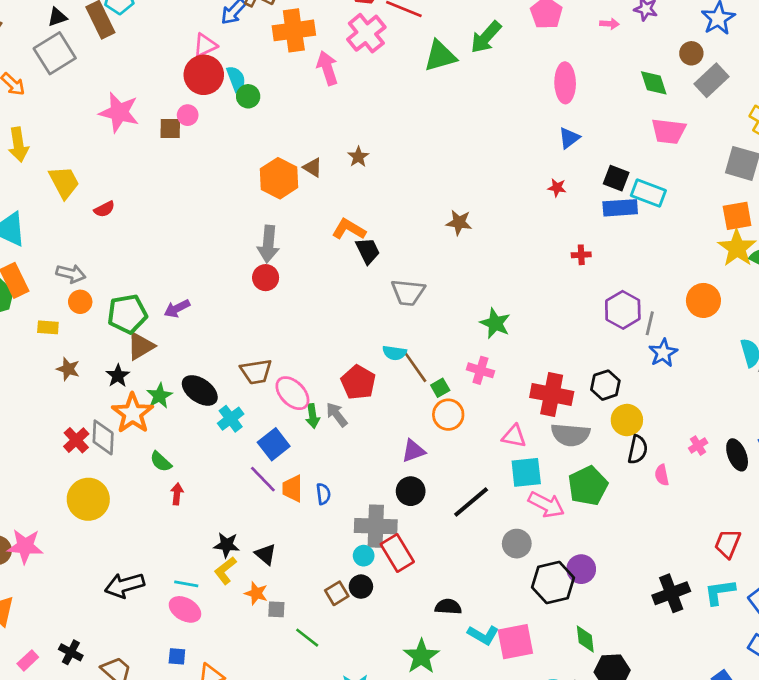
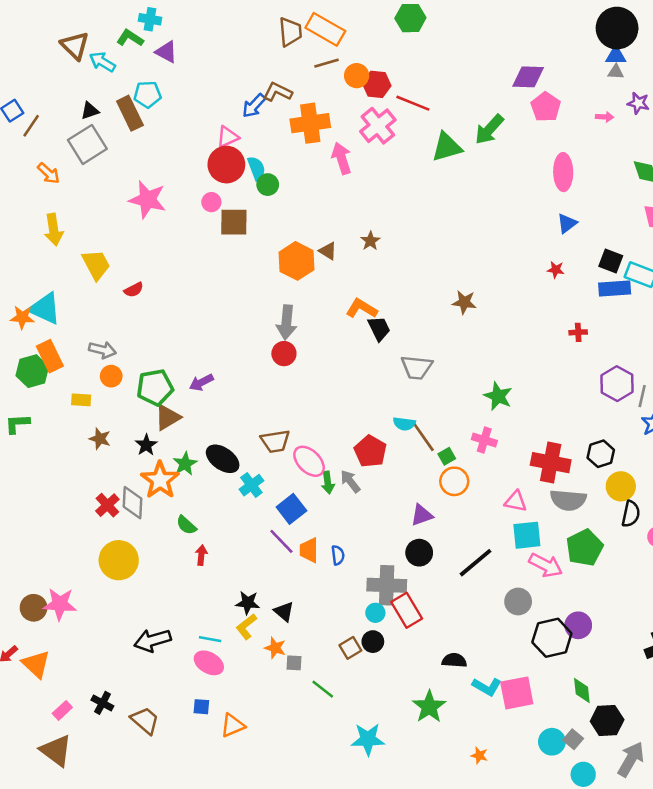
brown square: (170, 129) -> (234, 222), moved, size x1.4

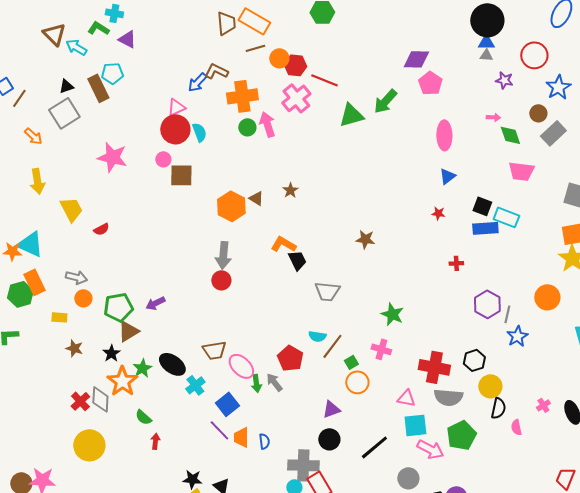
pink arrow: (605, 117) -> (493, 117), moved
green circle: (268, 185) -> (247, 127), moved
brown line: (423, 436) -> (332, 346), turned 72

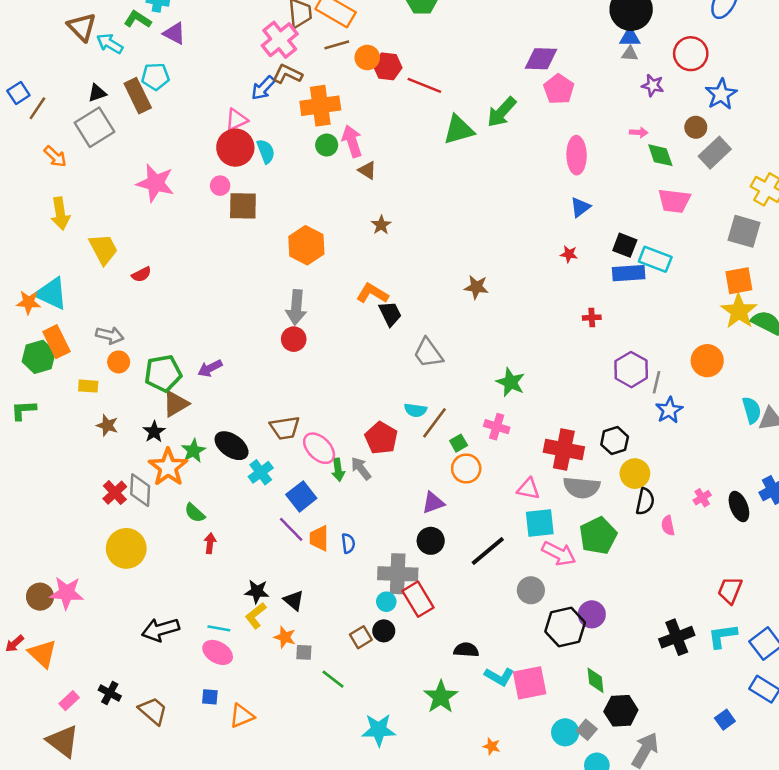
pink cross: (296, 98) -> (280, 40), moved
brown triangle: (256, 198) -> (367, 170), moved
gray trapezoid: (327, 291) -> (428, 353), turned 48

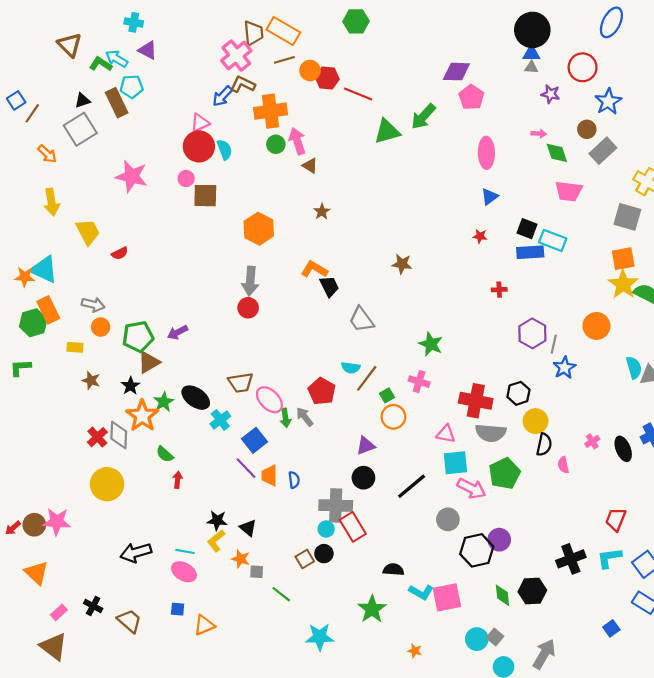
green L-shape: (138, 19) -> (101, 64), moved
cyan arrow: (110, 44) -> (117, 59), moved
red arrow: (15, 644) -> (13, 528), moved
black hexagon: (621, 711) -> (532, 591), moved

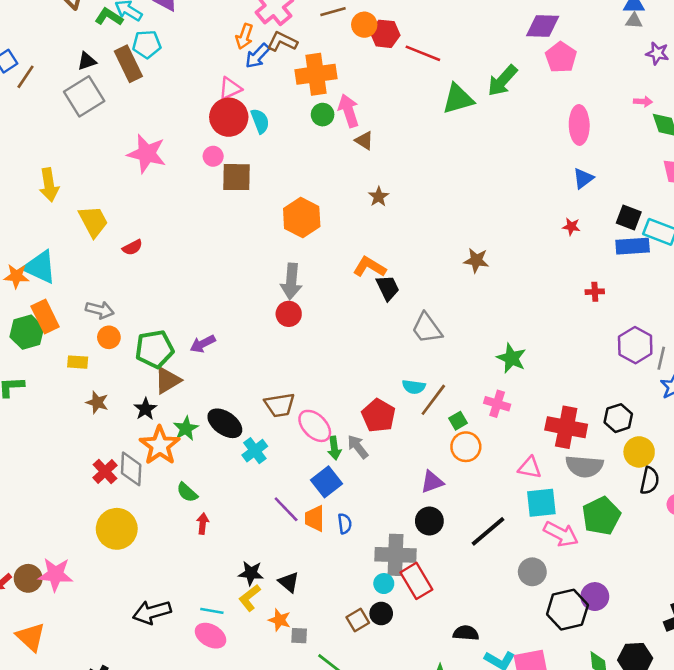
orange arrow: (47, 154) -> (244, 36), moved, turned 66
blue square: (254, 440) -> (326, 482), moved

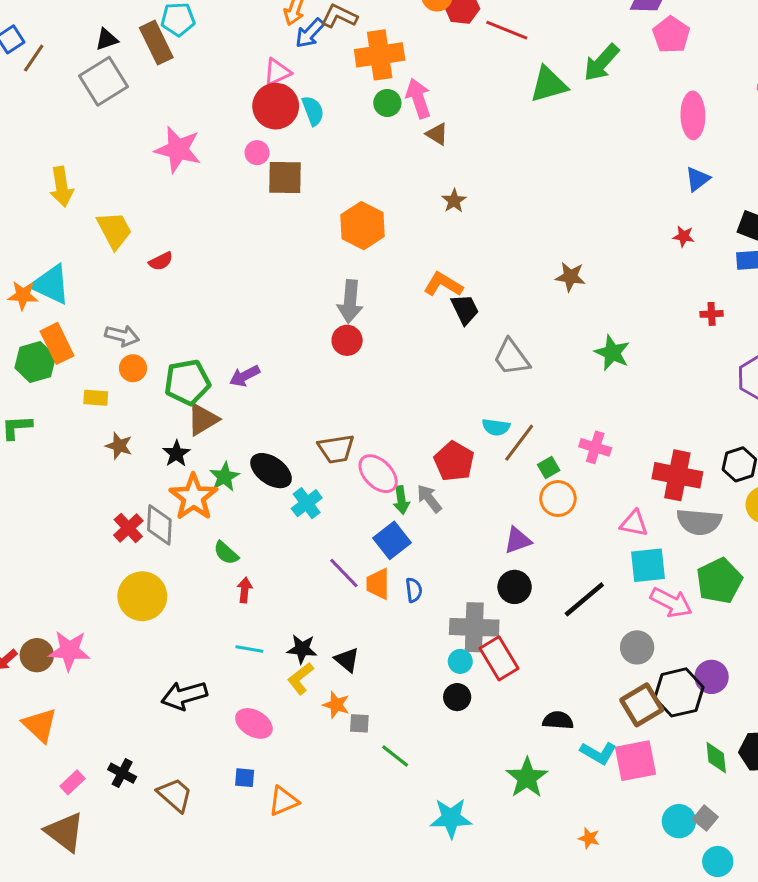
green star: (511, 358) -> (612, 353), moved
cyan line: (212, 611) -> (249, 649), moved
brown square: (358, 620) -> (642, 705), moved, size x1.5

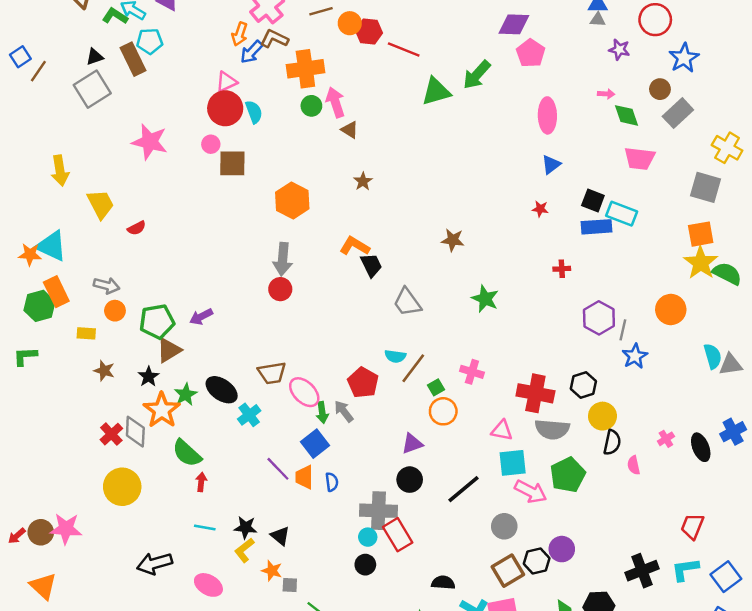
green semicircle: (226, 553) -> (187, 453), size x1.5
black hexagon: (679, 692) -> (537, 561), size x0.7

